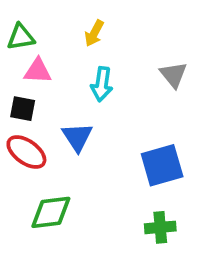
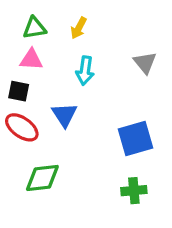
green triangle: (21, 37) -> (34, 28), moved

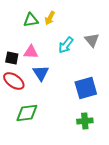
green triangle: (34, 28) -> (31, 20), moved
pink triangle: (31, 60) -> (31, 52), moved
cyan arrow: (85, 71) -> (66, 45), moved, turned 30

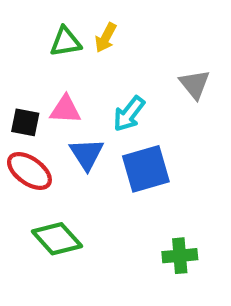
cyan arrow: (66, 45) -> (129, 114), moved
blue square: (86, 88) -> (146, 169), moved
green diamond: (27, 113) -> (57, 239), turned 55

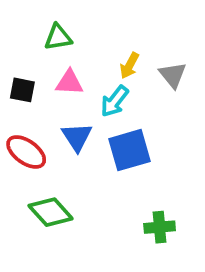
yellow arrow: (106, 38) -> (129, 66), moved
pink triangle: (65, 110) -> (69, 82), moved
black square: (25, 122) -> (22, 90), moved

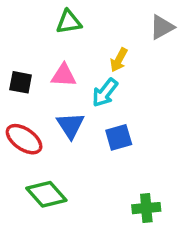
green triangle: (58, 37) -> (69, 22), moved
gray triangle: (173, 75) -> (162, 27), moved, turned 40
blue square: (129, 150) -> (119, 137), size x0.7

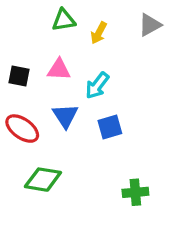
yellow arrow: (119, 60) -> (99, 33), moved
green diamond: (46, 194) -> (43, 180), turned -39

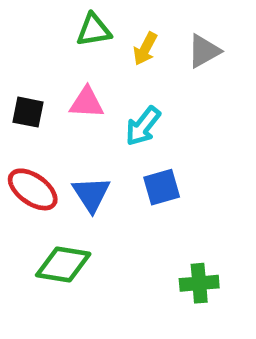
gray triangle: (150, 25) -> (204, 51), moved
blue triangle: (65, 116) -> (91, 194), moved

